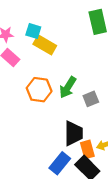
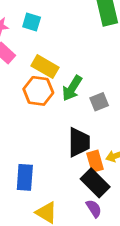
yellow rectangle: (45, 45) -> (45, 67), moved
blue rectangle: (60, 163) -> (25, 177), moved, turned -35

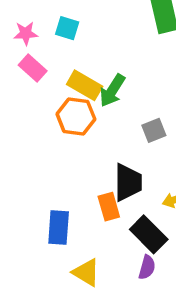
green arrow: (72, 88) -> (112, 91), moved
orange rectangle: (95, 161) -> (109, 207), moved
purple semicircle: (94, 209) -> (147, 267), turned 48

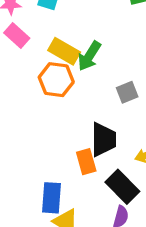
blue rectangle: (59, 227) -> (51, 198), moved

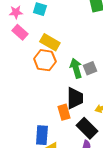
green arrow: (89, 56) -> (76, 68), moved, turned 132

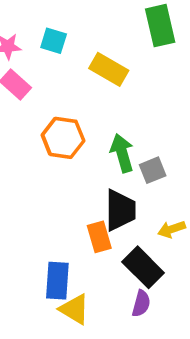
yellow rectangle: (50, 42) -> (109, 69), moved
gray square: (90, 68) -> (153, 170), moved

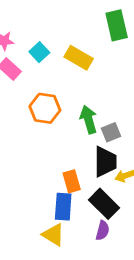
cyan square: (54, 41) -> (39, 52), moved, turned 30
black trapezoid: (120, 210) -> (105, 162), moved
blue rectangle: (57, 281) -> (63, 207), moved

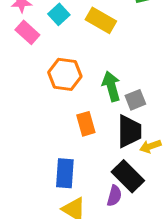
orange rectangle: (72, 181) -> (86, 124), moved
blue rectangle: (63, 207) -> (65, 173), moved
purple semicircle: (103, 231) -> (114, 196), moved

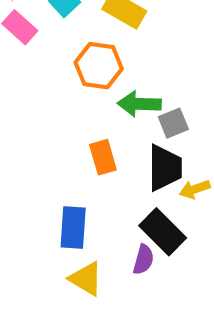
orange hexagon: (65, 74) -> (99, 66), moved
green arrow: (111, 86) -> (139, 104), turned -72

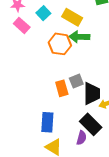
green arrow: (139, 104) -> (79, 37), moved
gray square: (173, 123) -> (76, 81), moved

